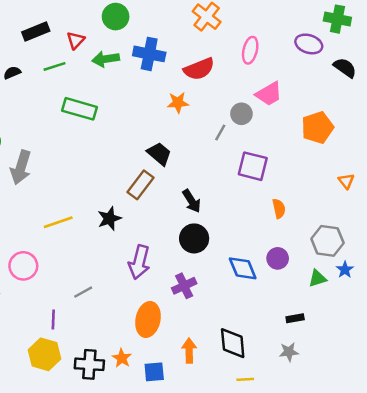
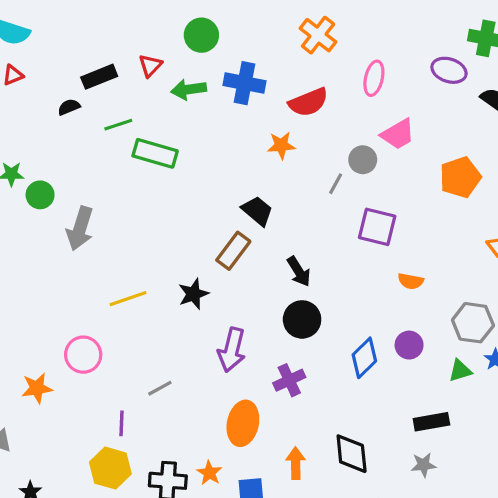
black rectangle: (36, 32) -> (99, 77), moved
green line: (54, 66) -> (118, 125), moved
orange semicircle: (279, 209) -> (411, 281), turned 114
blue diamond: (243, 268) -> (364, 358), turned 68
black rectangle: (295, 318) -> (431, 422), size x1.5

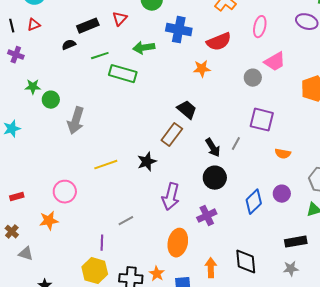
green arrow: (189, 89) -> (144, 48), moved
gray line: (336, 184) -> (236, 144), moved
pink circle: (83, 355) -> (65, 192), moved

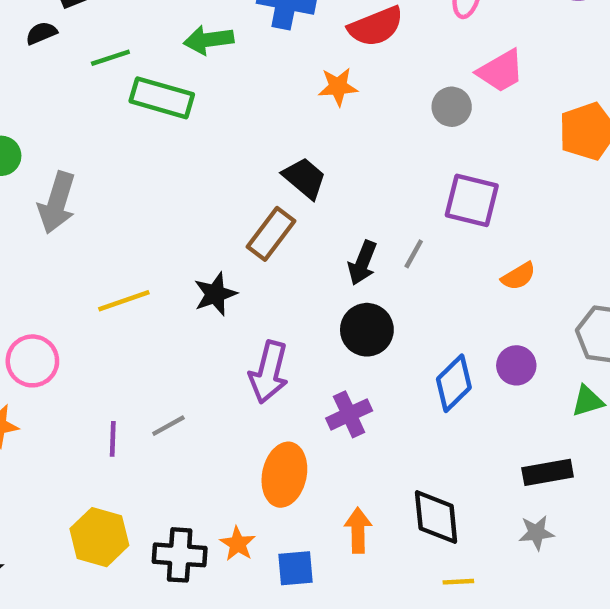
black arrow: (213, 148) -> (362, 263), turned 54
orange semicircle: (283, 154) -> (519, 276), turned -42
purple line: (102, 243) -> (113, 439), moved

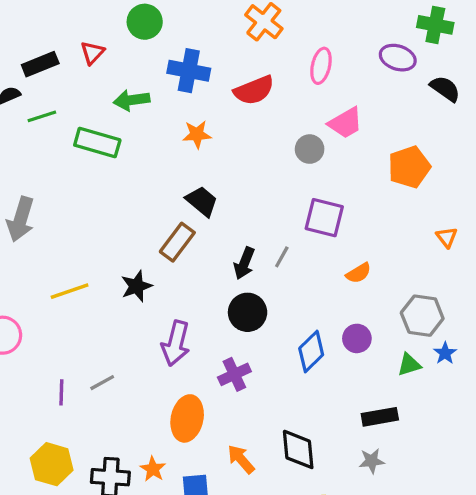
green line: (110, 58) -> (42, 116), moved
orange star: (338, 87) -> (197, 134), moved
orange arrow: (358, 530) -> (241, 459), turned -40

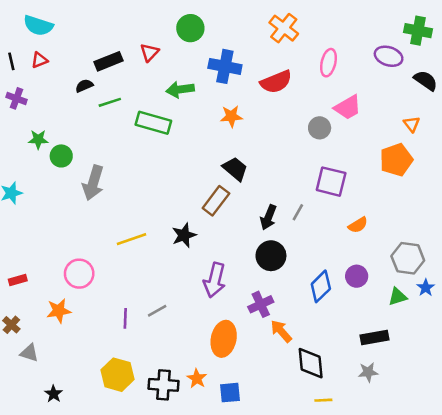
orange pentagon: (409, 167) -> (396, 160), moved
orange triangle: (447, 237) -> (412, 124), moved
orange arrow: (241, 459) -> (281, 331), moved

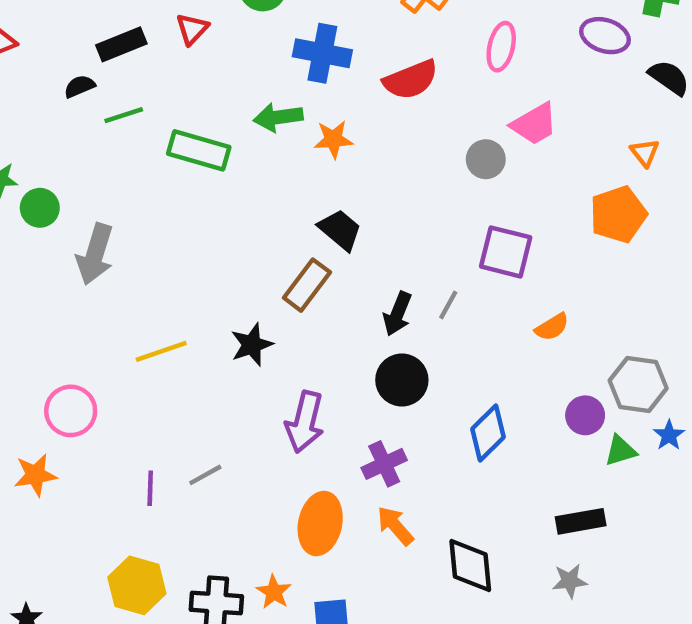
green arrow: (180, 89) -> (278, 117), moved
purple circle: (357, 276) -> (585, 415), moved
orange arrow: (281, 331) -> (395, 526), moved

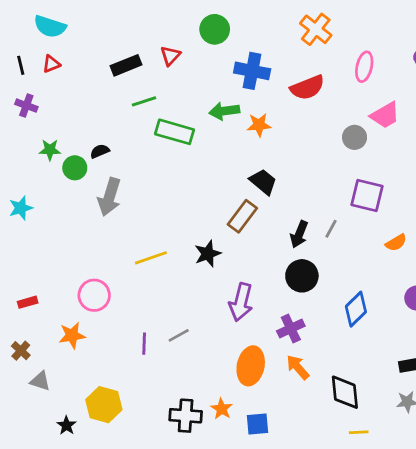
black semicircle: (80, 86) -> (100, 151), moved
green line: (124, 115) -> (144, 101), moved
yellow hexagon: (137, 585) -> (104, 405), moved

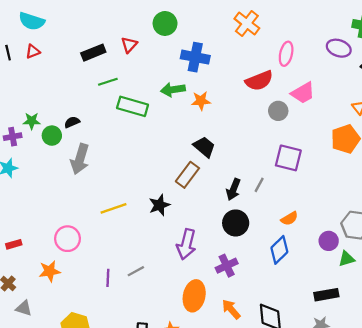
red semicircle: (307, 87) -> (259, 81), moved
purple cross: (26, 105) -> (13, 137), moved, turned -30
orange semicircle: (396, 243) -> (289, 218), moved
orange arrow: (298, 367) -> (231, 309), moved

